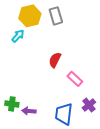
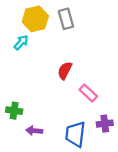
green cross: (12, 104) -> (14, 111), moved
purple cross: (89, 105) -> (105, 124), turned 32

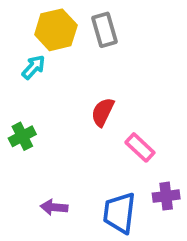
green cross: (14, 111) -> (22, 136), moved, turned -35

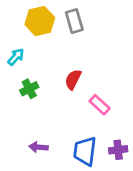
cyan arrow: (34, 67) -> (16, 57), moved
green cross: (22, 136) -> (29, 89), moved
purple cross: (166, 196) -> (118, 150), moved

